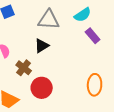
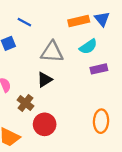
purple rectangle: (93, 36) -> (99, 69), turned -63

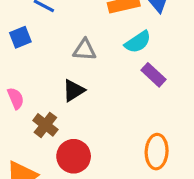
gray triangle: (52, 52) -> (85, 50), size x0.7
purple rectangle: (99, 69) -> (153, 75), turned 56

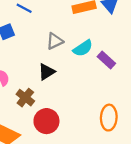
cyan semicircle: (138, 42) -> (83, 48), moved
gray triangle: (85, 50) -> (55, 41), turned -30

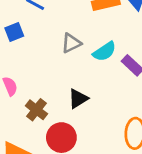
black triangle: (46, 72) -> (78, 99), moved

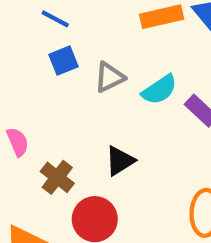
blue square: (14, 32) -> (63, 61), moved

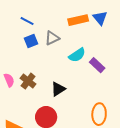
gray triangle: (109, 77) -> (52, 38), moved
brown cross: (57, 177) -> (28, 81), moved

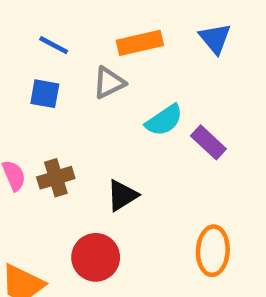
orange rectangle: (78, 20) -> (140, 43), moved
blue square: (31, 41) -> (45, 94), moved, turned 32
brown cross: (28, 81) -> (56, 178), turned 35

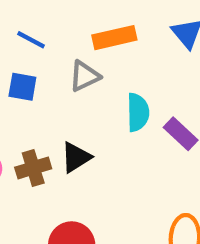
cyan semicircle: (164, 120) -> (138, 112), turned -57
black triangle: (122, 195) -> (76, 157), moved

